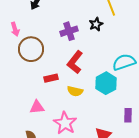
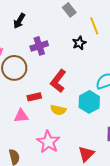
purple cross: (69, 31) -> (39, 46), moved
pink triangle: (37, 107) -> (21, 116), moved

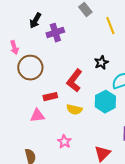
black star: (79, 43) -> (101, 63), moved
purple cross: (39, 46) -> (55, 33), moved
pink star: (48, 142) -> (64, 142), size x0.6

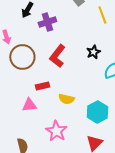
red L-shape: (74, 81) -> (57, 56), moved
cyan hexagon: (105, 102) -> (97, 112), moved
pink star: (64, 142) -> (56, 131), size x1.5

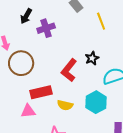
red L-shape: (57, 56) -> (69, 70), moved
red rectangle: (42, 86) -> (41, 92), size x1.5
cyan hexagon: (97, 112) -> (96, 102), moved

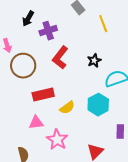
red L-shape: (69, 70) -> (60, 58), moved
yellow semicircle: (65, 105) -> (67, 108), turned -49
pink triangle: (28, 111) -> (36, 123), moved

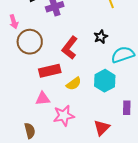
red L-shape: (60, 58) -> (70, 48), moved
pink star: (57, 140) -> (64, 116), turned 30

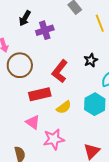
pink triangle: (43, 99) -> (33, 122), turned 42

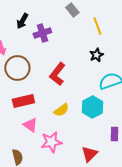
black star: (91, 60) -> (96, 55), moved
red rectangle: (40, 94) -> (23, 101), moved

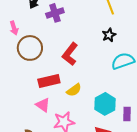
red rectangle: (23, 101) -> (49, 81), moved
cyan hexagon: (92, 107) -> (105, 104), moved

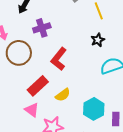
purple cross: (55, 13) -> (42, 28), moved
red rectangle: (49, 81) -> (38, 86), turned -30

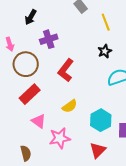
red rectangle: (38, 86) -> (30, 94), moved

